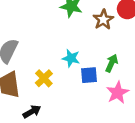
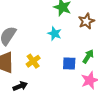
cyan star: (71, 58) -> (55, 34), moved

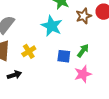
cyan star: (55, 34) -> (52, 26), size x1.5

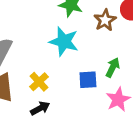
black arrow: (14, 75) -> (40, 108), moved

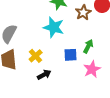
black arrow: (40, 108) -> (44, 75), moved

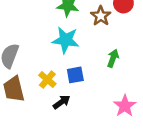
blue square: (71, 55) -> (75, 75), moved
pink star: (92, 69) -> (125, 106), moved

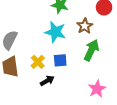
brown star: (101, 16) -> (85, 26), moved
green arrow: (113, 58) -> (91, 50), size x1.5

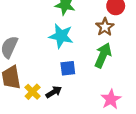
brown star: (85, 26) -> (105, 27), moved
yellow cross: (38, 62) -> (33, 92), moved

